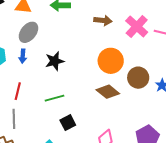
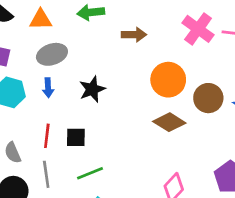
brown arrow: (103, 21) -> (134, 35), moved
gray ellipse: (28, 32) -> (52, 54), turned 40
green line: (55, 98) -> (90, 173), moved
black square: (68, 123) -> (76, 137), moved, turned 35

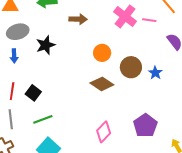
orange circle: (168, 80) -> (102, 53), size x0.7
black star: (92, 89) -> (46, 45), moved
black square: (76, 137) -> (33, 93), turned 35

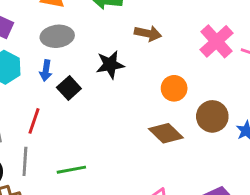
black star: (46, 45) -> (110, 65), moved
black square: (33, 93) -> (69, 88), moved

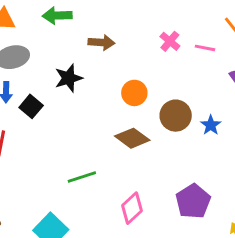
pink cross: (217, 41) -> (170, 41), size x0.6
green line: (71, 170) -> (82, 177), moved

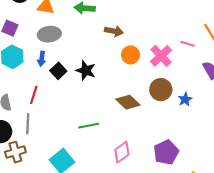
pink cross: (170, 41) -> (161, 56), moved, size x1.5
black star: (69, 78) -> (86, 70), moved, turned 30
orange circle: (134, 93) -> (131, 55), moved

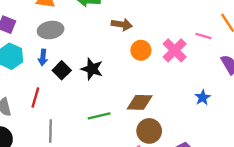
brown circle: (161, 90) -> (149, 131), moved
brown diamond: (128, 102) -> (140, 102), turned -40
gray line: (28, 124) -> (50, 131), moved
green line: (89, 126) -> (99, 116), moved

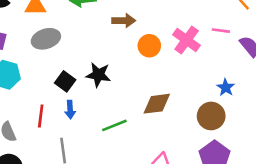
pink line: (203, 36) -> (221, 31), moved
blue arrow: (43, 57) -> (70, 110), moved
brown circle: (149, 131) -> (211, 116), moved

